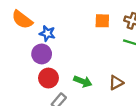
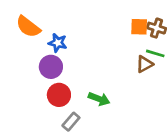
orange square: (102, 21) -> (139, 27), moved
brown triangle: (116, 83) -> (145, 64), moved

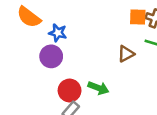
brown triangle: (145, 64) -> (126, 54), moved
red circle: (59, 95) -> (70, 90), moved

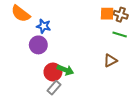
brown triangle: (126, 54) -> (110, 61), moved
green arrow: (98, 88) -> (65, 70), moved

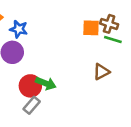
orange square: (107, 14) -> (91, 28), moved
brown cross: (121, 15) -> (109, 24), moved

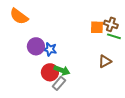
blue star: (19, 29) -> (50, 49), moved
gray rectangle: (32, 105) -> (59, 83), moved

